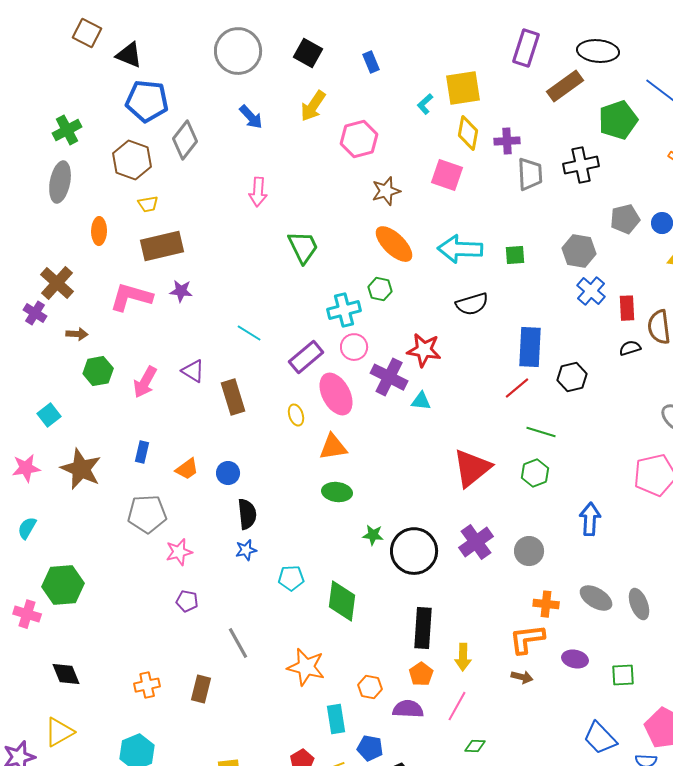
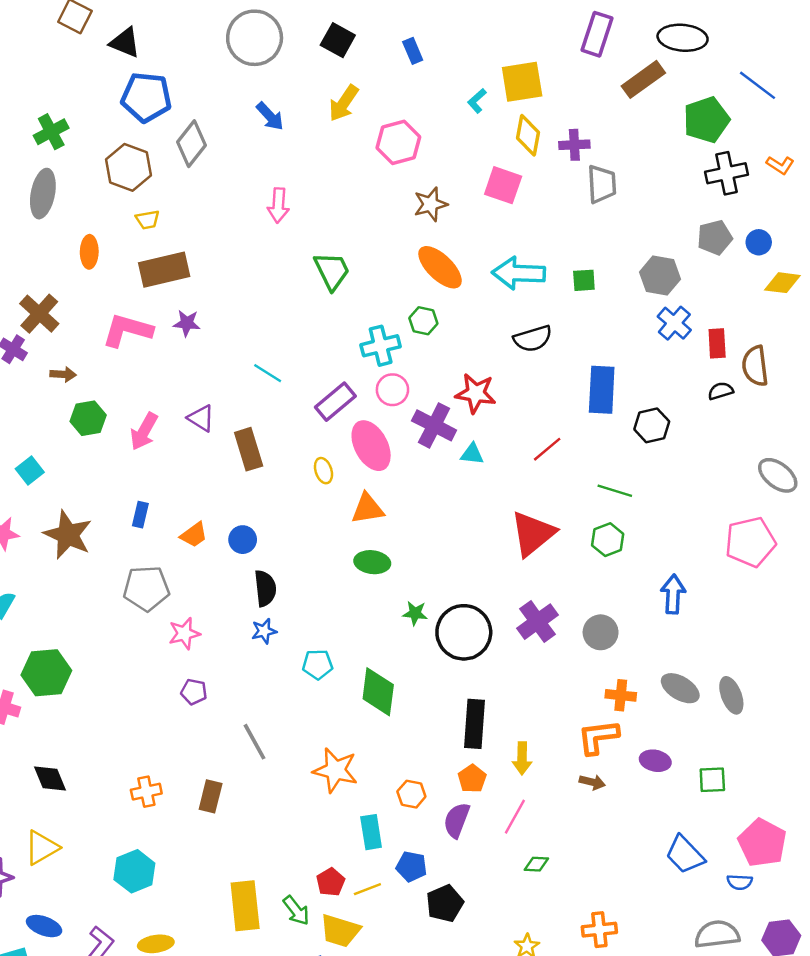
black cross: (581, 165) -> (727, 173), moved
red line: (517, 388) -> (547, 449), moved
purple semicircle: (408, 709) -> (457, 820), turned -72

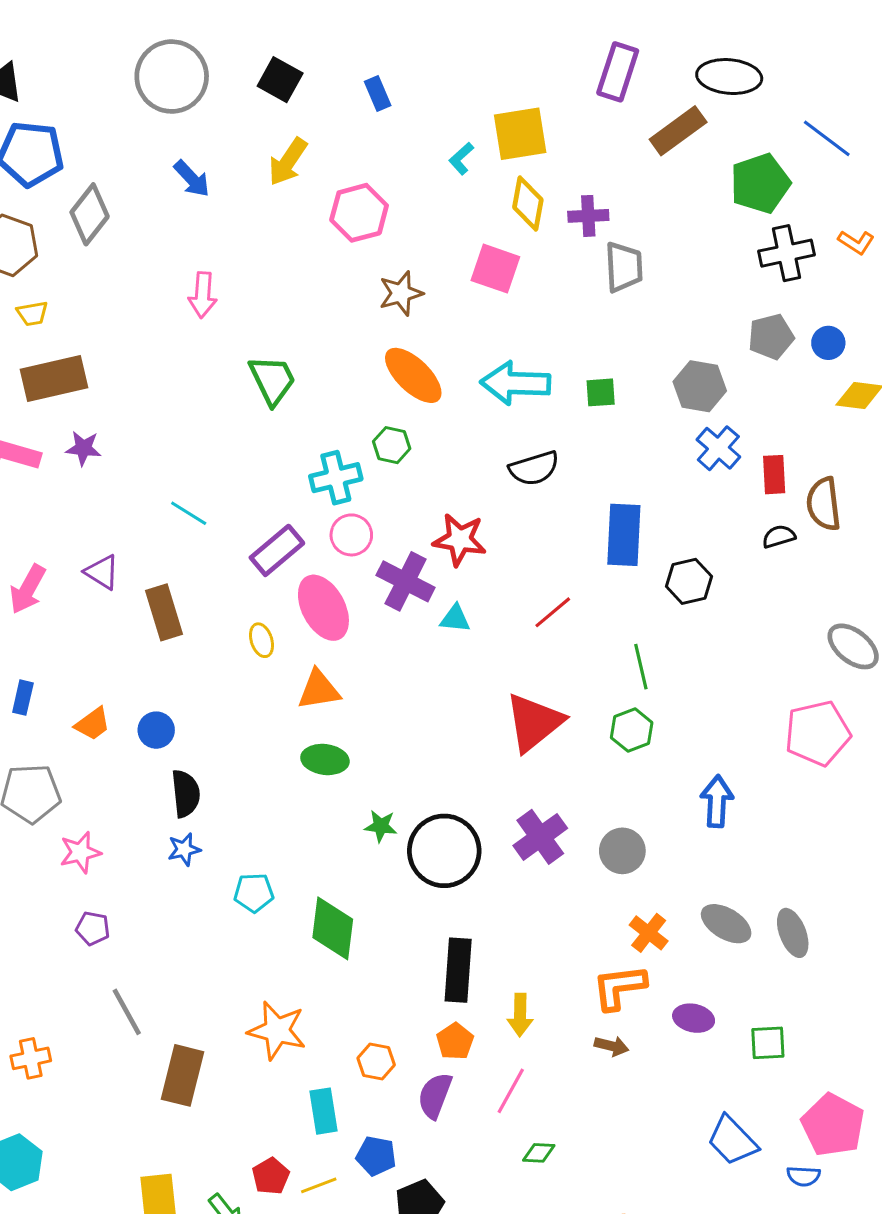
green line: (615, 491) -> (641, 667), turned 60
orange cross: (621, 695) -> (649, 933), turned 32
gray line: (255, 742) -> (127, 1012), moved
brown rectangle: (211, 796) -> (183, 1075), moved, size x1.4

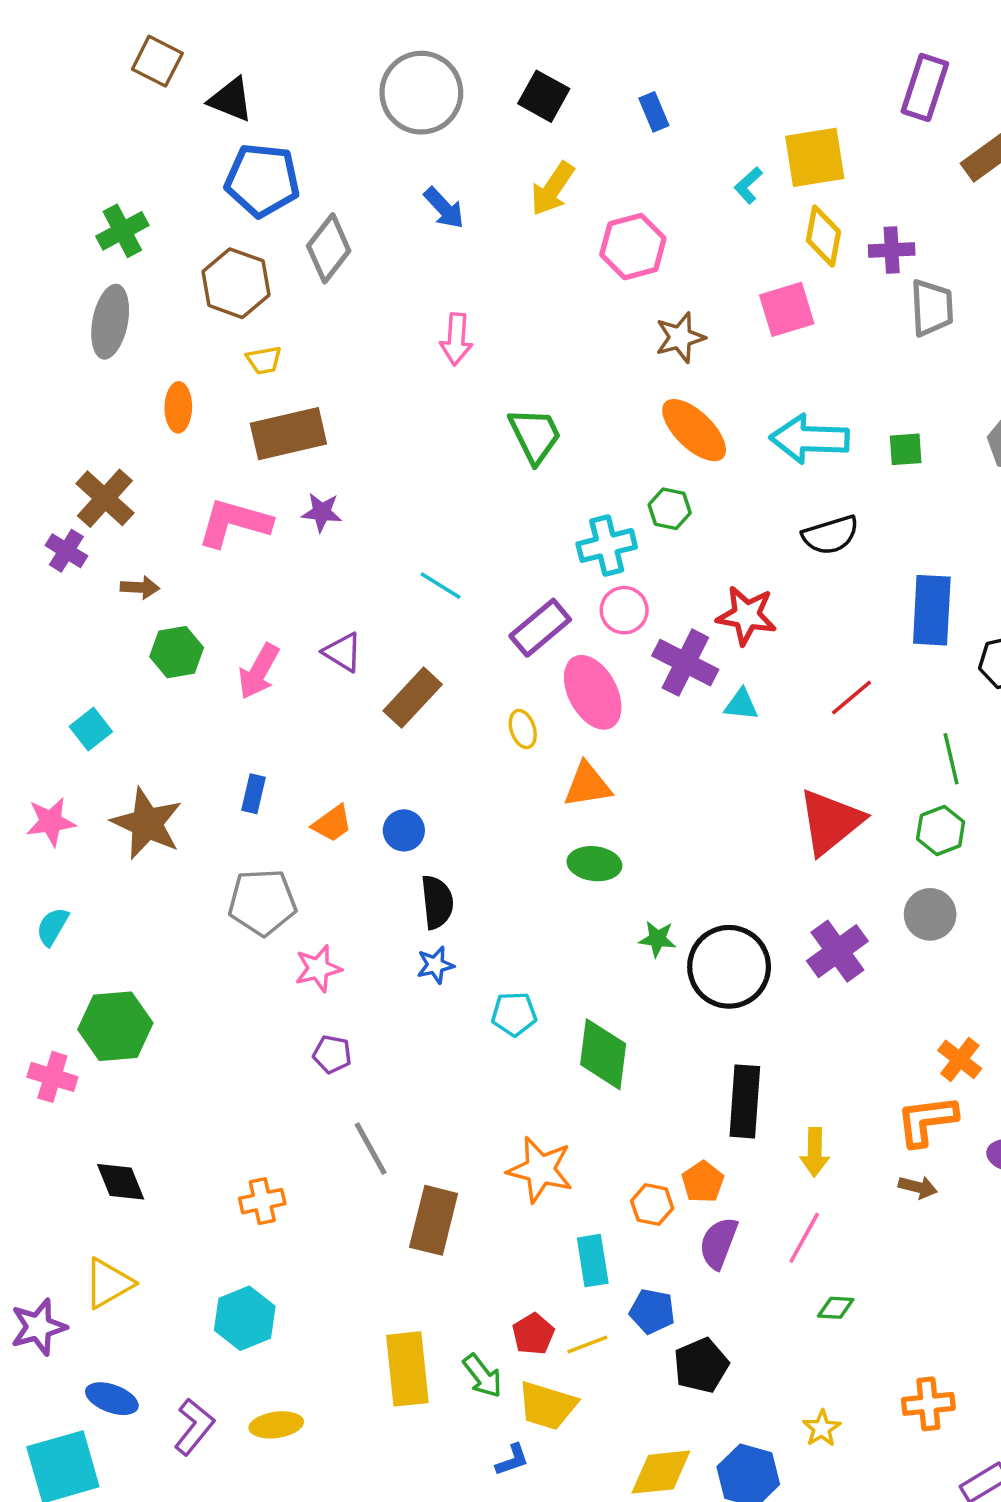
pink square: (495, 269) -> (787, 309), turned -36
brown rectangle: (164, 612) -> (413, 698), turned 60
gray circle: (622, 851) -> (930, 914), moved
orange pentagon: (455, 1041) -> (703, 1182), moved

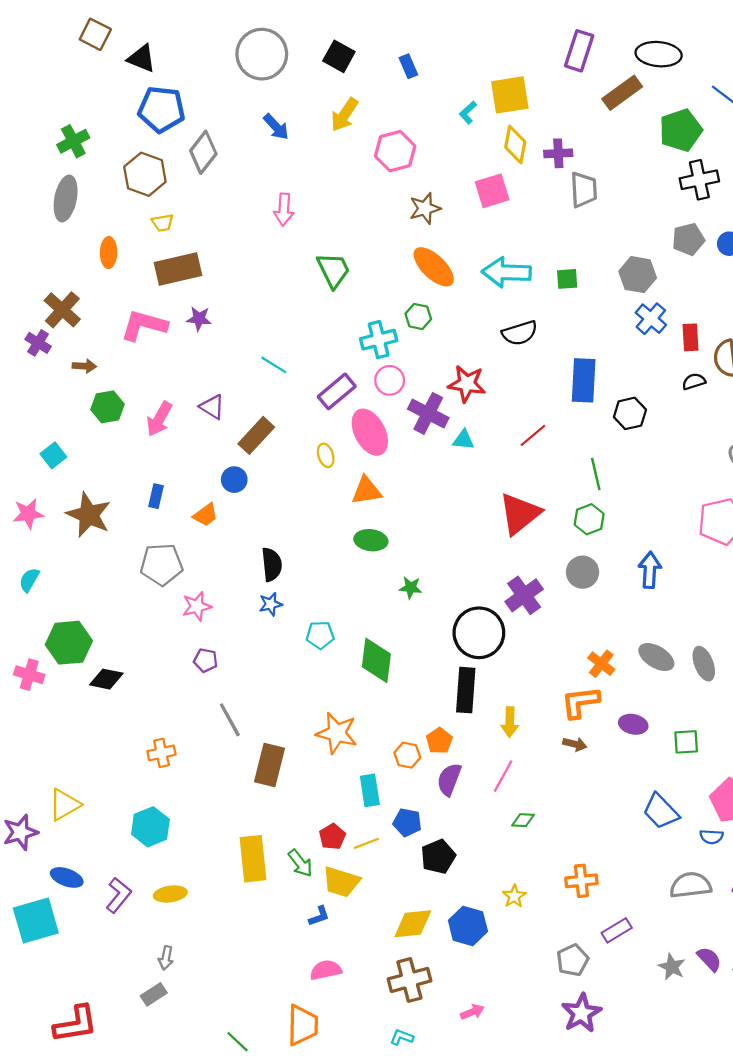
blue circle: (404, 830) -> (234, 480), moved
black circle: (729, 967) -> (479, 633), moved
black diamond: (121, 1182) -> (106, 679), moved, turned -56

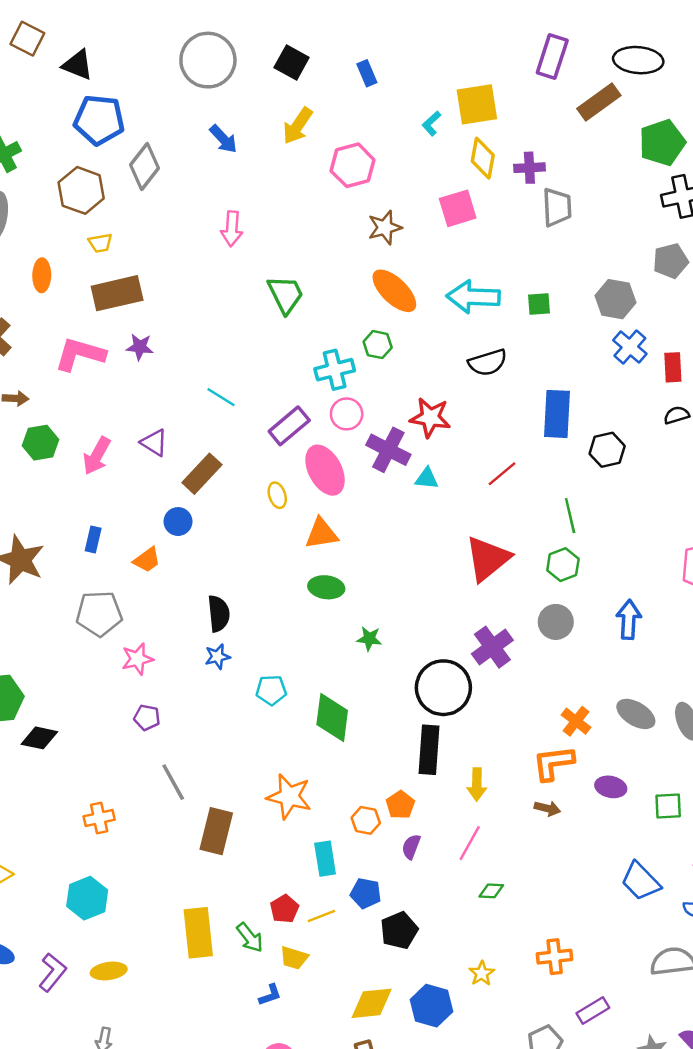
purple semicircle: (449, 779) -> (411, 847), size x0.7
yellow trapezoid: (341, 882) -> (294, 958), size x0.7

